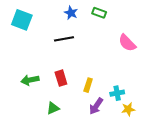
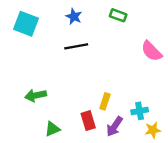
blue star: (71, 13) -> (74, 17), moved
red rectangle: (61, 78) -> (88, 121), moved
green triangle: (53, 108) -> (52, 129), moved

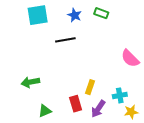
blue star: (74, 17) -> (75, 15), moved
cyan square: (26, 24) -> (38, 15), moved, turned -30
pink semicircle: (152, 51) -> (130, 58), moved

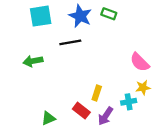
blue star: (75, 15) -> (80, 16), size x1.5
green arrow: (30, 82) -> (33, 61), moved
red rectangle: (76, 104) -> (81, 111), turned -35
yellow star: (131, 112) -> (143, 87), moved

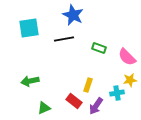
green rectangle: (109, 14) -> (99, 48), moved
cyan square: (41, 16) -> (29, 28), moved
green arrow: (33, 61) -> (30, 81), moved

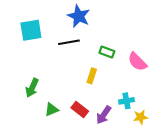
yellow star: (130, 80) -> (141, 117), moved
green arrow: (30, 81) -> (32, 88), turned -54
yellow rectangle: (88, 85) -> (92, 76), moved
green triangle: (44, 108) -> (52, 109), moved

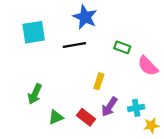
green rectangle: (107, 52) -> (122, 47), moved
purple arrow: (104, 115) -> (109, 107), moved

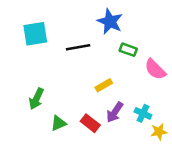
blue star: (85, 17) -> (110, 22), moved
yellow rectangle: (99, 81) -> (104, 85), turned 42
cyan cross: (136, 108) -> (143, 113), turned 35

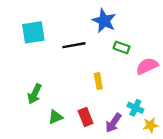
pink semicircle: (155, 69) -> (147, 66), turned 110
yellow rectangle: (104, 85) -> (98, 81), turned -70
purple arrow: (115, 112) -> (113, 123), moved
red rectangle: (90, 123) -> (86, 117), turned 30

